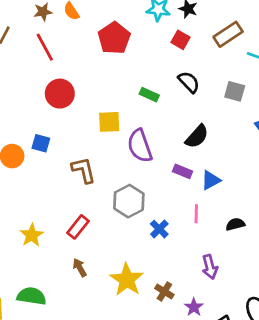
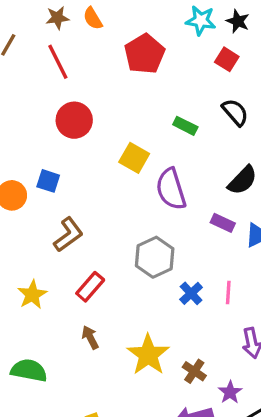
yellow square: (109, 122) -> (134, 158), turned 30
brown L-shape: (84, 170) -> (68, 235), moved, turned 64
pink line: (196, 214) -> (228, 293), moved

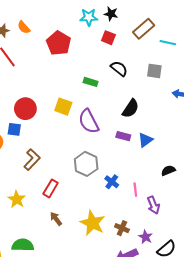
red circle: (74, 120) -> (25, 109), moved
pink line: (228, 293) -> (135, 190), moved

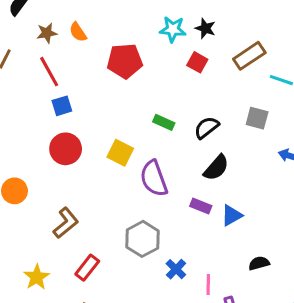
red pentagon: (59, 43) -> (125, 61), turned 30
black semicircle: (119, 69) -> (207, 128), moved, turned -84
blue square: (14, 129) -> (62, 106), moved, turned -32

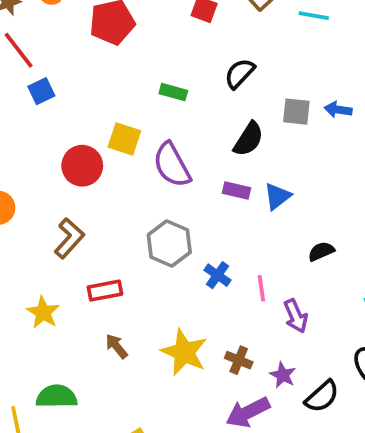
gray square: (257, 118) -> (296, 112), moved
black semicircle: (207, 128) -> (240, 73), moved
red circle: (66, 149) -> (82, 166), moved
red rectangle: (87, 268) -> (105, 291), turned 50

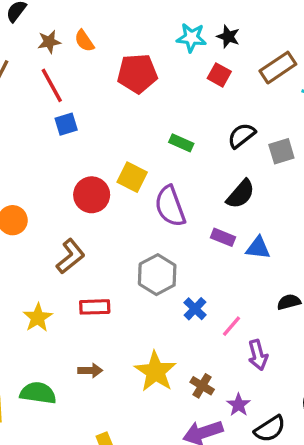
gray square: (296, 112) -> (281, 151), moved, turned -32
blue triangle: (277, 196) -> (258, 248), turned 36
pink line: (261, 288) -> (232, 326), turned 40
brown arrow: (116, 346) -> (90, 370), moved, turned 120

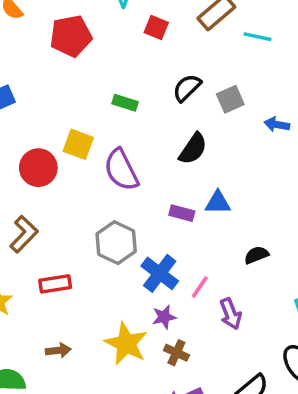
purple rectangle: (223, 237) -> (182, 213), moved
blue cross: (195, 309) -> (160, 273), size x1.5
purple star: (239, 405) -> (164, 317), moved, turned 30

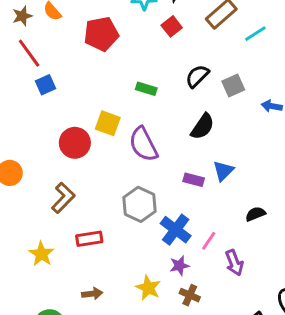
red square: (156, 27) -> (172, 26), turned 30
cyan line: (257, 37) -> (255, 34), turned -45
blue triangle: (218, 203) -> (223, 171), turned -45
yellow star: (126, 344) -> (148, 288), size x0.7

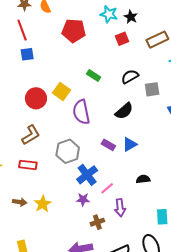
brown L-shape: (63, 198) -> (31, 135), moved
yellow star: (148, 288) -> (43, 204), moved
brown cross: (190, 295) -> (97, 222), moved, turned 32

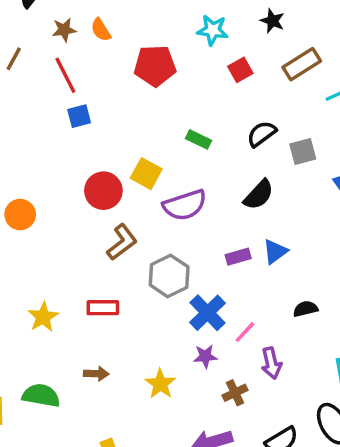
black star: (131, 17) -> (272, 21), moved
purple semicircle: (81, 112) -> (185, 205), turned -90
brown L-shape: (31, 135) -> (122, 242), moved
purple rectangle: (108, 145) -> (238, 257), turned -40
yellow star: (43, 204) -> (160, 384), moved

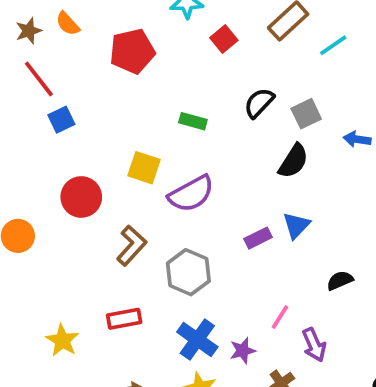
red circle: (103, 191) -> (81, 197), moved
black semicircle: (259, 195) -> (293, 161), moved
blue cross: (207, 313) -> (197, 339), moved

